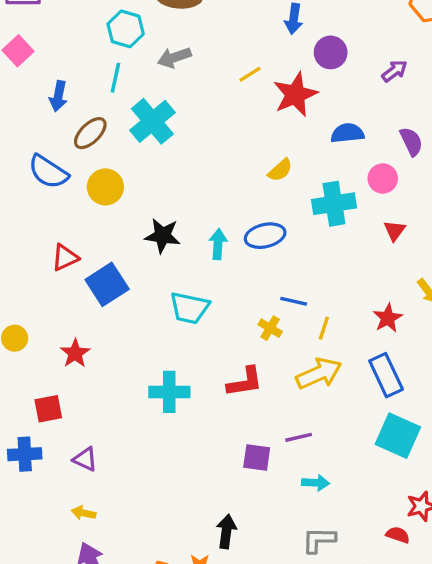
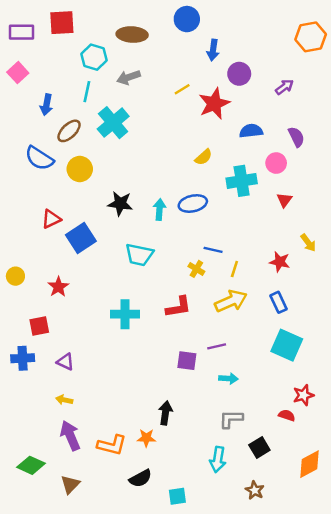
red star: (388, 318) -> (280, 262), turned -30
blue rectangle: (386, 375) -> (278, 302), size x0.7

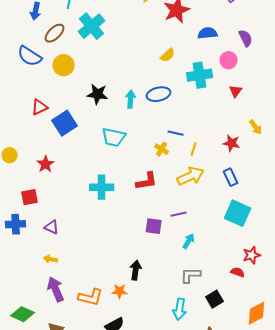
cyan arrow: (229, 378) -> (189, 241), turned -63

